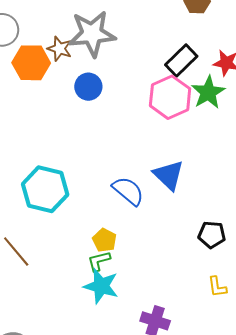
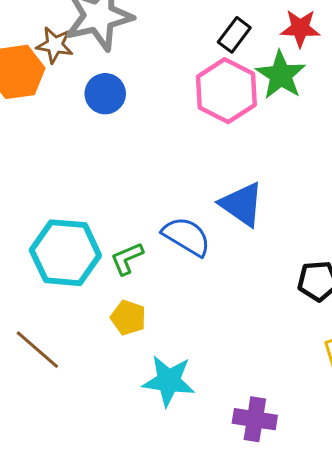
black rectangle: (181, 61) -> (234, 35), size x0.7
yellow pentagon: (105, 240) -> (128, 318), moved
green L-shape: (99, 261) -> (127, 259), moved

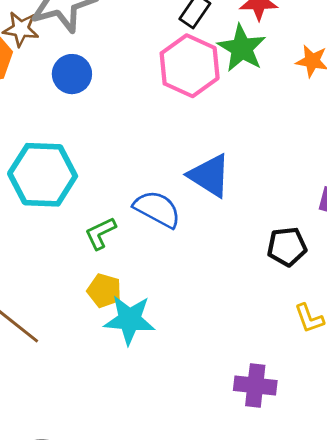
cyan hexagon: (65, 253) -> (43, 175), moved
cyan star: (169, 381) -> (130, 320), moved
purple cross: (255, 419) -> (255, 385), moved

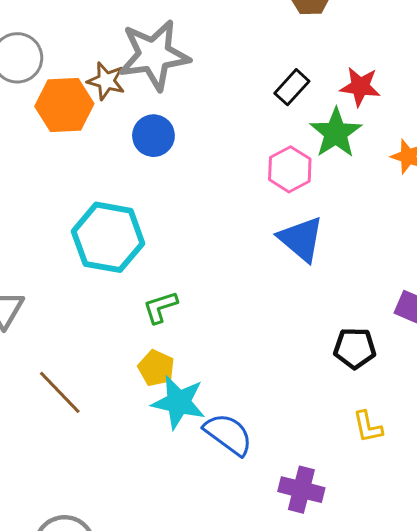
pink hexagon: (190, 66) -> (290, 169), moved, size x0.7
blue triangle: (210, 176) -> (301, 239), moved
blue semicircle: (157, 209) -> (228, 434), moved

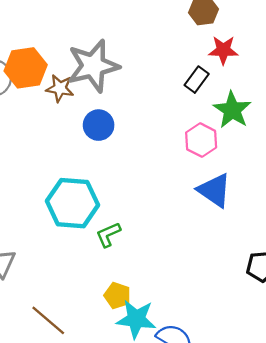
red star: (360, 87) -> (223, 50), moved
orange hexagon: (64, 105) -> (26, 68), moved
green L-shape: (160, 307) -> (108, 235), moved

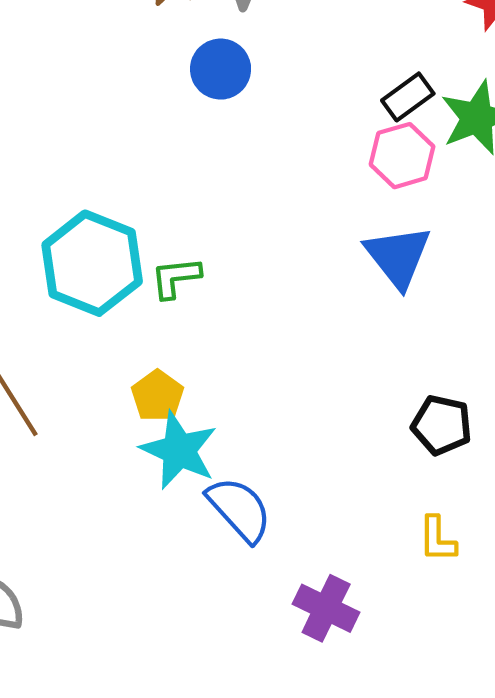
black rectangle: (197, 80) -> (408, 97), moved
cyan hexagon: (73, 203) -> (92, 263), moved

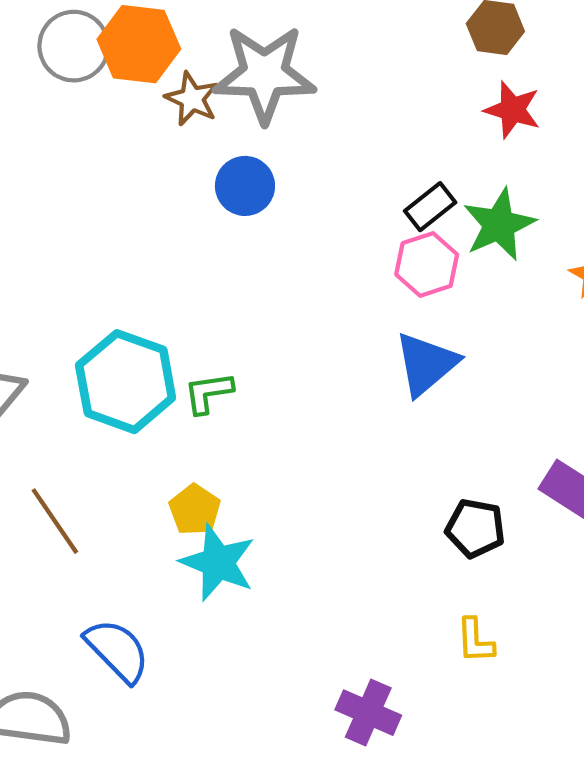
blue triangle: (398, 256) -> (426, 364), turned 30
blue semicircle: (239, 509) -> (117, 651), moved

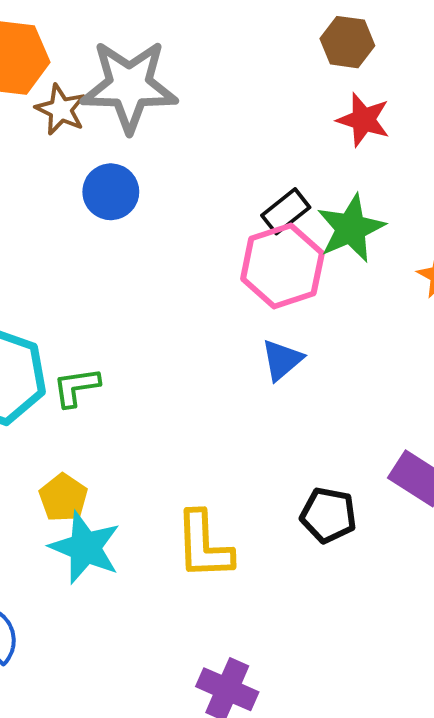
pink hexagon: (427, 265) -> (282, 266), size x1.4
blue triangle: (426, 364) -> (282, 360), size x0.7
yellow L-shape: (475, 641) -> (204, 545), moved, size x1.6

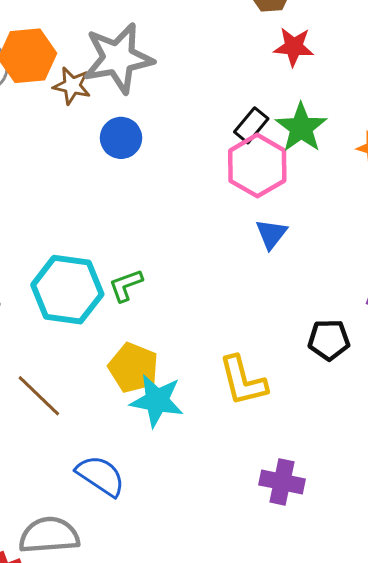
yellow pentagon: (63, 498) -> (133, 368), size x1.4

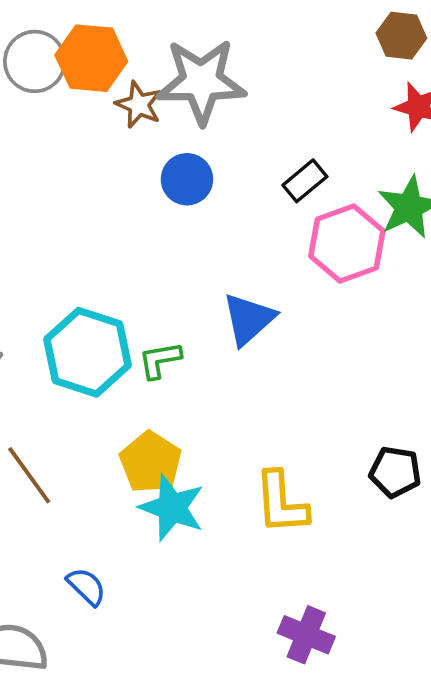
black rectangle: (251, 125) -> (305, 181), moved
blue triangle: (271, 234) -> (249, 319), moved, size x1.4
blue semicircle: (101, 476) -> (86, 587), size x0.7

